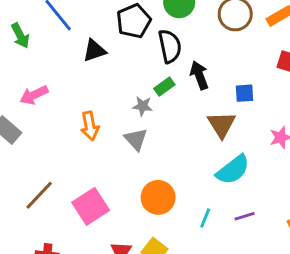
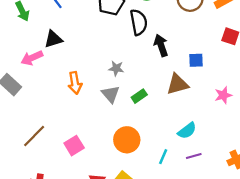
black triangle: (94, 51) -> (53, 39), moved
green rectangle: (164, 87) -> (139, 96), moved
brown triangle: (222, 125) -> (177, 84), turned 45
cyan semicircle: (233, 170) -> (187, 131), moved, size x0.7
pink square: (91, 206) -> (74, 146), size x0.7

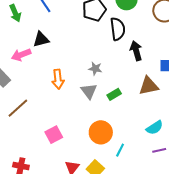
brown line: (34, 136) -> (18, 108), moved
cyan line: (163, 157) -> (120, 150), moved

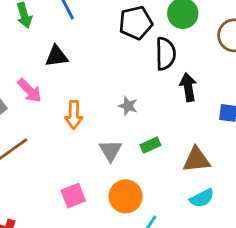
pink arrow: (21, 55) -> (30, 90), moved, turned -120
brown triangle: (149, 86) -> (196, 160), moved
gray triangle: (89, 91) -> (111, 150), moved
pink square: (54, 135) -> (73, 196), moved

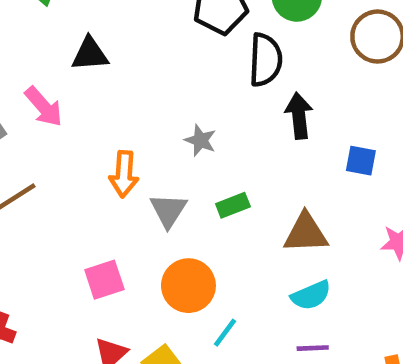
orange arrow: (74, 115) -> (124, 174), moved

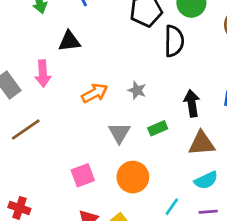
pink arrow: (44, 107) -> (43, 74), turned 40
black arrow: (299, 116) -> (192, 103), moved
orange arrow: (124, 174) -> (95, 93), moved, turned -120
cyan line: (225, 333) -> (172, 207), moved

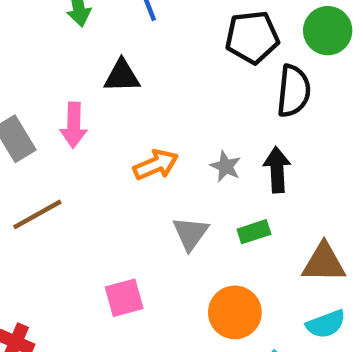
black arrow: (192, 103) -> (277, 170), moved
orange circle: (133, 177) -> (235, 312), moved

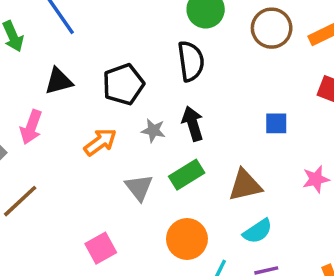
black pentagon: (252, 37) -> (123, 84), moved
pink arrow: (74, 125) -> (31, 127), turned 32
green rectangle: (254, 232) -> (187, 175), size x1.4

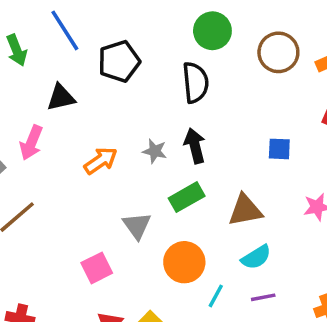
black pentagon: (123, 84) -> (119, 61), moved
gray triangle: (139, 187) -> (137, 226), moved

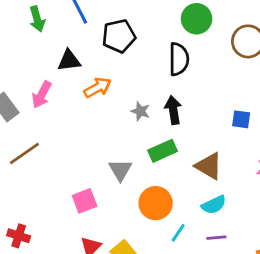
orange arrow: (101, 161) -> (98, 88), moved
brown triangle: (245, 210) -> (209, 166), turned 36

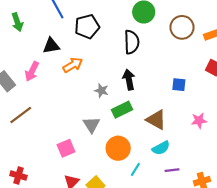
green arrow: (37, 19) -> (17, 22), moved
gray star: (140, 111) -> (101, 90), moved
purple line: (216, 238) -> (172, 170), moved

